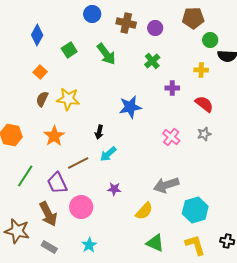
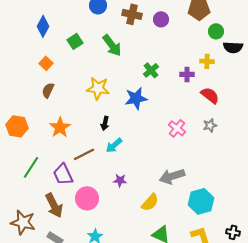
green cross: (152, 61) -> (151, 70), moved
purple cross: (172, 88) -> (187, 74), moved
yellow star: (68, 99) -> (98, 88), moved

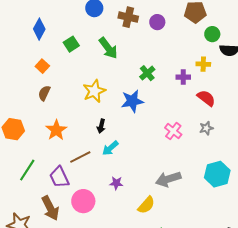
yellow star: (98, 88) -> (94, 91), turned -30
cyan hexagon: (201, 201) -> (217, 174), moved

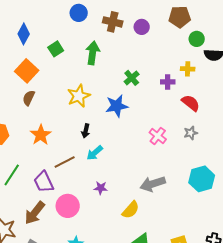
green arrow: (108, 48) -> (93, 53), turned -135
orange square: (42, 66) -> (27, 71), size x1.6
brown arrow: (50, 208) -> (35, 213), turned 65

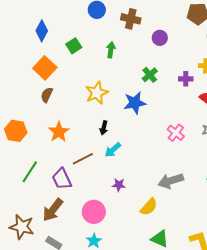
purple circle: (142, 27) -> (160, 38), moved
green arrow: (93, 53) -> (111, 50), size x0.7
pink circle: (68, 206) -> (94, 212), moved

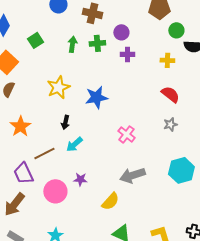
green cross: (150, 75) -> (97, 43), moved, turned 35
purple cross: (186, 79) -> (127, 54), moved
pink cross: (176, 133) -> (126, 134), moved
pink circle: (94, 212) -> (55, 191), moved

